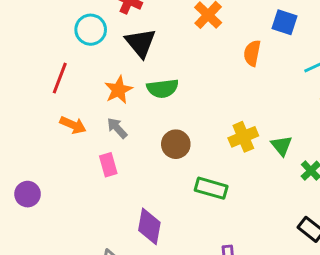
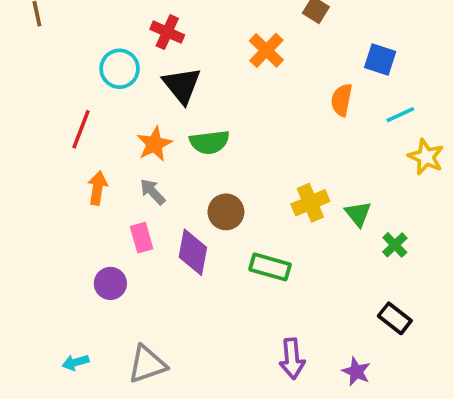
blue square: (284, 22) -> (380, 60), moved
orange semicircle: (252, 53) -> (342, 100), moved
orange arrow: (73, 125) -> (98, 188), turned -105
purple circle: (28, 194) -> (110, 283), moved
purple diamond: (149, 226) -> (193, 252), moved

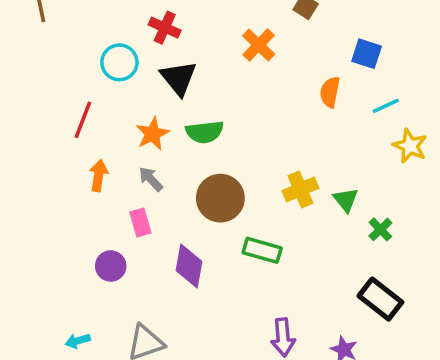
brown circle: (226, 212) -> (220, 198), size x1.4
purple diamond: (193, 252) -> (189, 266), moved
black rectangle: (395, 318) -> (380, 299), size x1.4

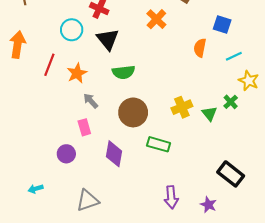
orange star: (152, 134) -> (77, 73), moved
orange arrow: (99, 175) -> (18, 45), moved, size x1.4
green cross: (380, 229) -> (231, 102), moved
cyan arrow: (78, 341) -> (36, 189), moved

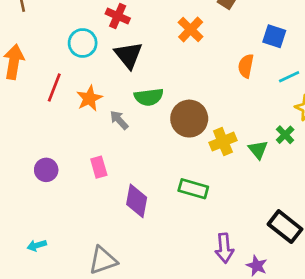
gray arrow: (91, 101) -> (119, 120), moved
brown circle: (133, 112) -> (189, 119), moved
purple circle: (66, 154) -> (46, 170), moved
purple arrow: (171, 197) -> (224, 248), moved

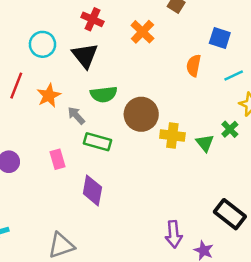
red cross: (118, 16) -> (92, 19), moved
yellow cross: (223, 142) -> (172, 135), turned 30
green rectangle: (193, 189) -> (97, 142), moved

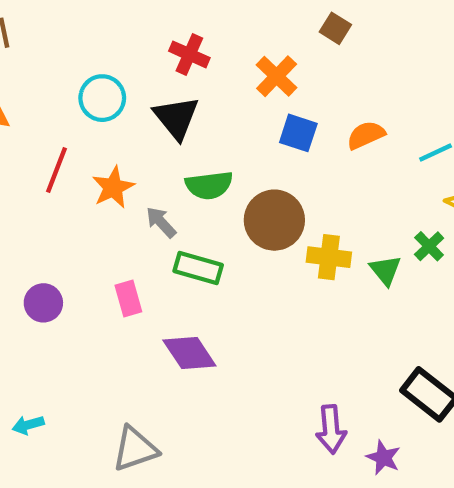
blue square: (220, 38) -> (298, 133), moved
orange semicircle: (194, 66) -> (366, 135), turned 55
purple diamond: (92, 190) -> (189, 353), turned -44

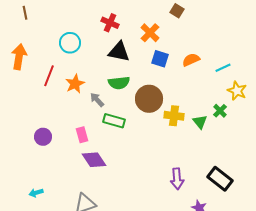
black triangle: (176, 118) -> (119, 52), moved, turned -40
purple diamond: (189, 353) -> (94, 160), moved
purple arrow: (331, 429) -> (177, 179), moved

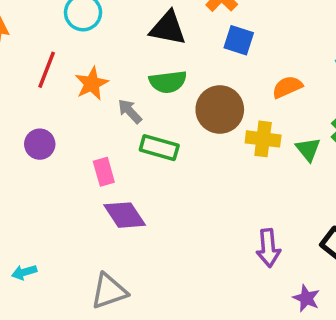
orange semicircle: (191, 60) -> (287, 87), moved
purple circle: (43, 137) -> (40, 144), moved

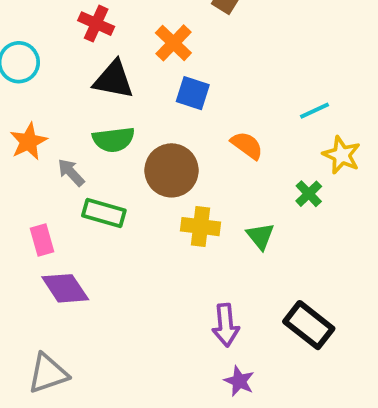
orange semicircle: (287, 87) -> (247, 145), turned 60
yellow cross: (263, 139) -> (200, 227), moved
green triangle: (308, 149) -> (260, 236), moved
purple star: (306, 298) -> (239, 381), moved

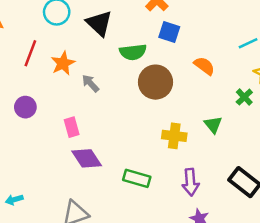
black triangle: (114, 80) -> (99, 23), moved, turned 32
green semicircle: (114, 140) -> (133, 52), moved
green rectangle: (104, 213) -> (137, 178), moved
yellow cross: (200, 227) -> (174, 136), moved

